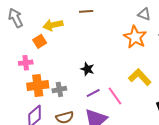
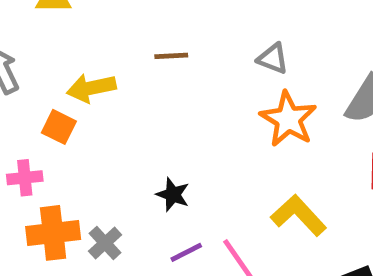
gray triangle: (144, 14) -> (273, 59), moved
orange square: (40, 41) -> (59, 127), turned -32
gray cross: (59, 89) -> (105, 243), turned -32

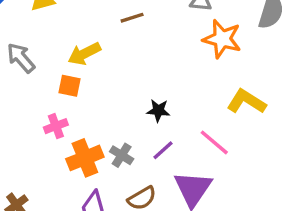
purple line: (186, 252) -> (163, 150), moved

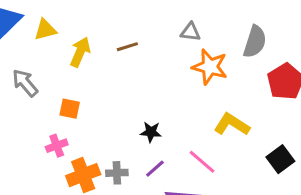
yellow arrow: (84, 54) -> (80, 52), moved, turned 140
gray cross: (122, 155) -> (117, 173), turned -35

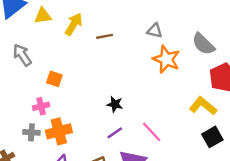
gray semicircle: (255, 42) -> (203, 44), turned 110
yellow arrow: (80, 52) -> (74, 24), moved
yellow L-shape: (232, 124) -> (203, 106), moved
gray cross: (117, 173) -> (31, 132), moved

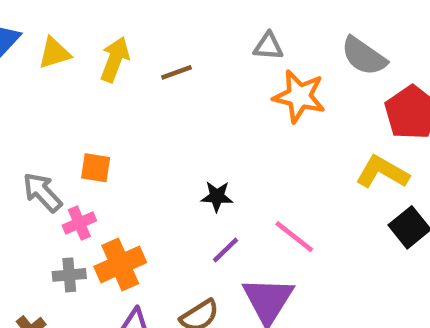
gray arrow: (22, 55) -> (42, 192), moved

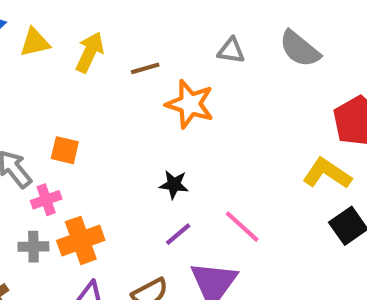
gray semicircle: (364, 56) -> (300, 49), moved
orange star: (299, 96) -> (190, 104), moved

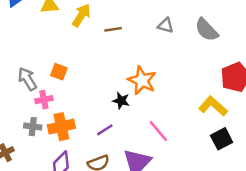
orange star: (190, 104) -> (142, 80), moved
purple line: (178, 234) -> (105, 130), moved

